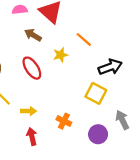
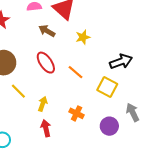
orange line: (84, 39) -> (75, 72), moved
yellow star: (61, 55) -> (83, 37), moved
yellow arrow: (29, 111) -> (43, 104), turned -72

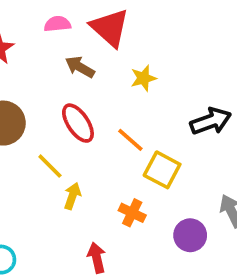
yellow square: (107, 87) -> (162, 170), moved
yellow line: (18, 91) -> (50, 166), moved
red arrow: (46, 128) -> (97, 258), moved

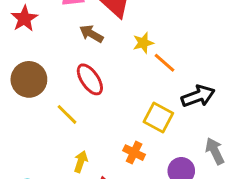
black arrow: (211, 121) -> (198, 96), moved
orange line: (130, 140) -> (165, 63), moved
yellow arrow: (72, 196) -> (81, 162), moved

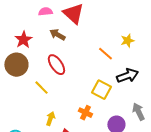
red star: (24, 18) -> (23, 40), moved
yellow star: (143, 43) -> (127, 41), moved

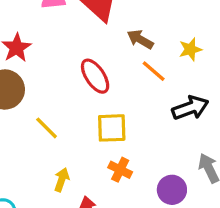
brown arrow: (57, 35) -> (140, 39), moved
red ellipse: (56, 65) -> (95, 76), moved
yellow square: (101, 90) -> (112, 128), moved, turned -30

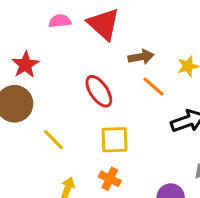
brown arrow: (140, 39) -> (141, 57), turned 140
orange cross: (120, 170) -> (110, 179), moved

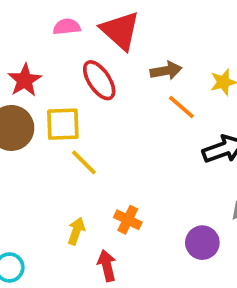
red ellipse: (99, 91) -> (99, 80), moved
yellow line: (54, 140) -> (84, 162), moved
yellow square: (114, 140) -> (63, 124), moved

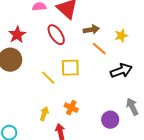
yellow square: (63, 124) -> (70, 68), moved

